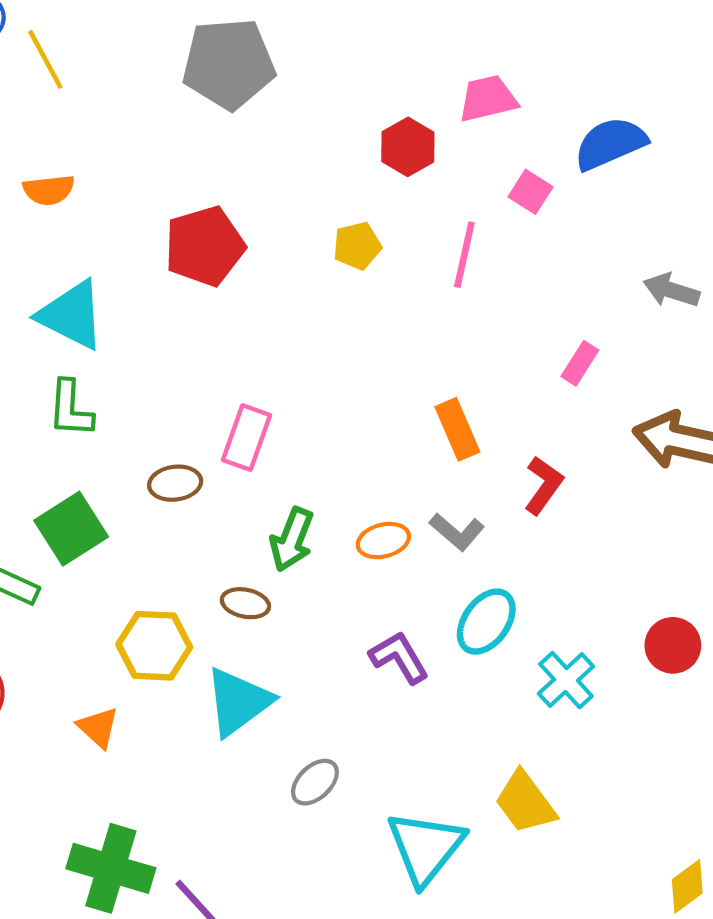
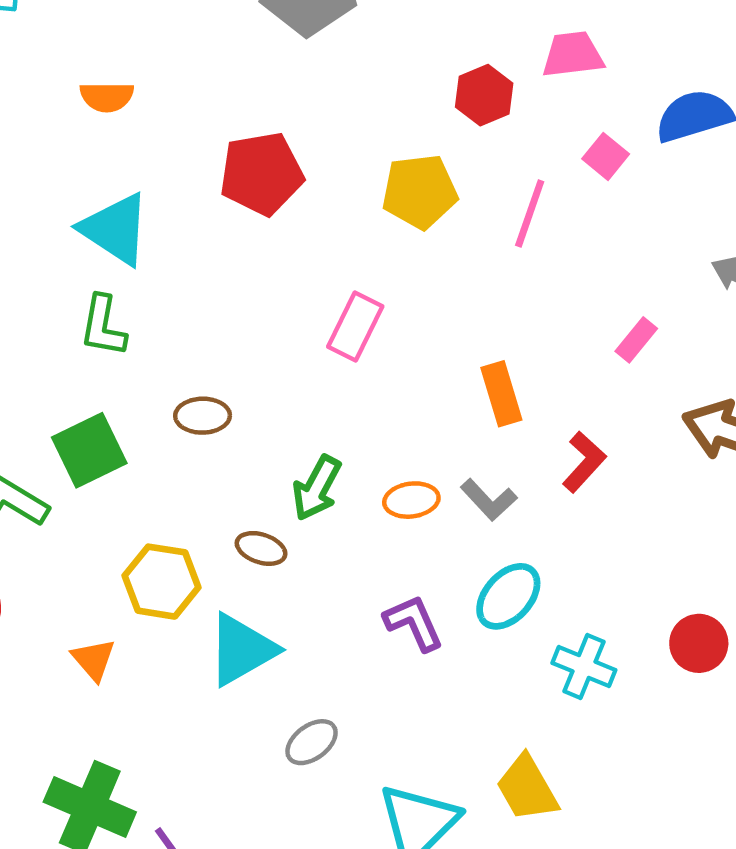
yellow pentagon: (357, 246) -> (420, 191), size x1.5
pink rectangle: (247, 438) -> (355, 326), moved
cyan cross: (566, 680) -> (584, 666), turned -32

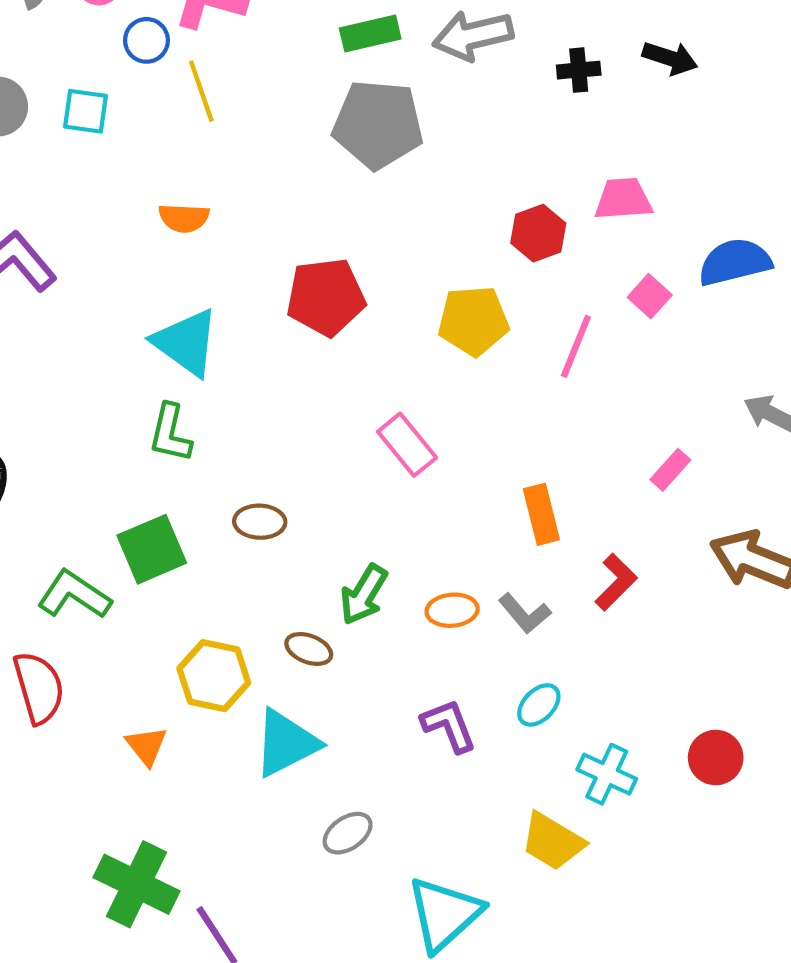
pink rectangle: (355, 326) -> (407, 445), turned -68
cyan ellipse: (508, 596) -> (539, 705), size x0.7
yellow trapezoid: (527, 788) -> (553, 841), moved, turned -32

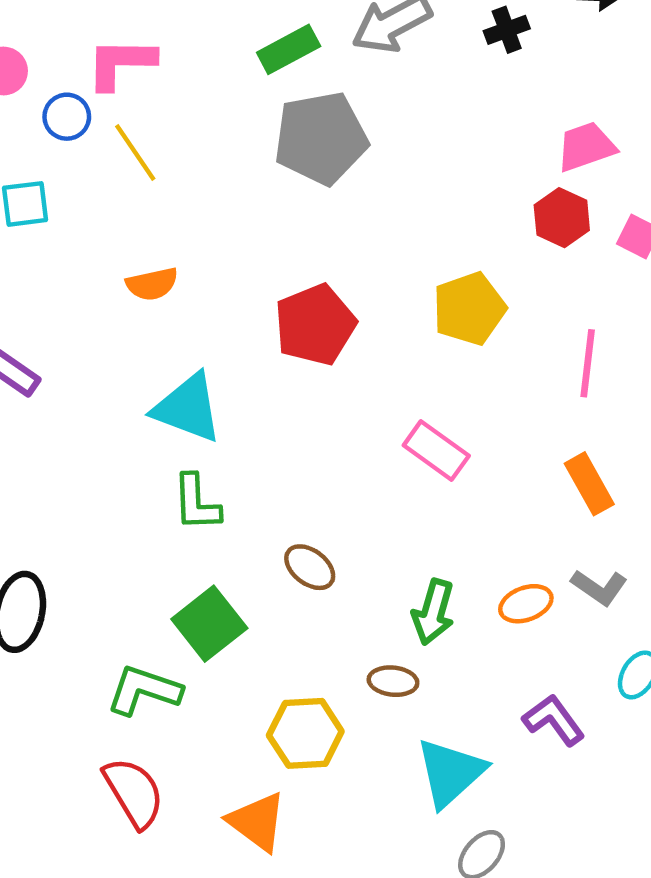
red hexagon: (538, 233) -> (562, 218), moved
pink line: (576, 346) -> (588, 363), moved
brown ellipse: (260, 522) -> (310, 567), turned 51
cyan triangle: (286, 743) -> (450, 772), moved
orange triangle: (146, 746) -> (257, 822), size x1.4

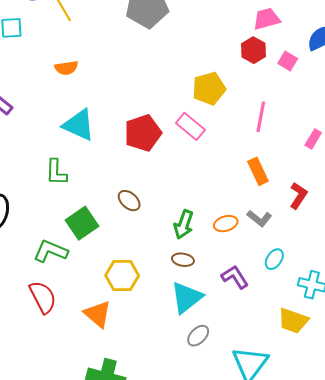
red pentagon: (315, 325) -> (143, 133), moved
pink rectangle: (436, 450) -> (190, 126), moved
green L-shape: (196, 503) -> (56, 172), moved
brown ellipse: (393, 681) -> (183, 260), moved

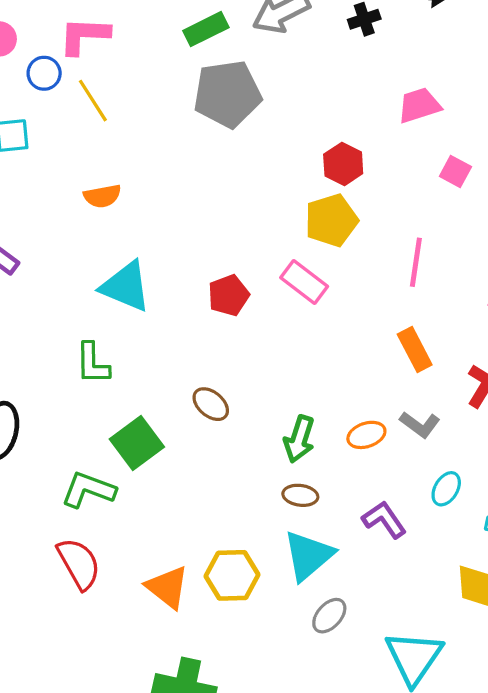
red hexagon: (254, 50) -> (343, 164), moved
red pentagon: (143, 133) -> (228, 295), size x0.7
yellow hexagon: (122, 276) -> (232, 575), moved

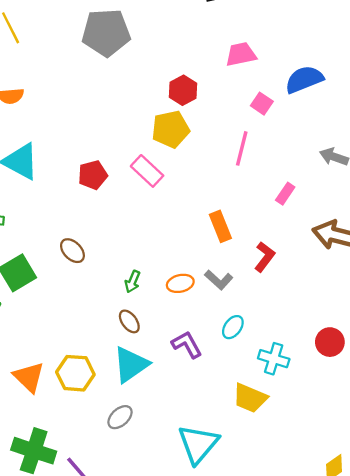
pink line: (416, 262) -> (242, 148), moved
green arrow: (299, 439) -> (133, 282), size x0.7
brown ellipse: (300, 495) -> (129, 321), turned 40
gray ellipse: (329, 616) -> (120, 417), moved

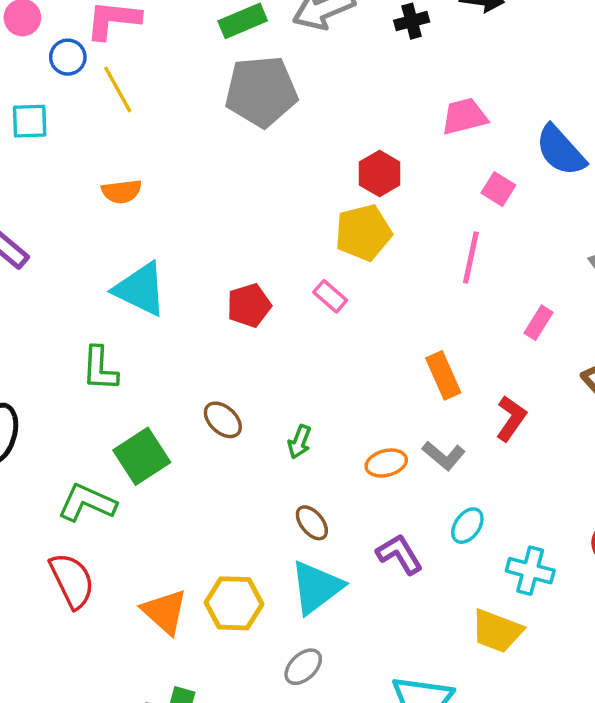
blue semicircle: (304, 79) -> (561, 151), turned -108
pink rectangle: (147, 171) -> (330, 296), size x0.7
green arrow: (133, 282) -> (299, 442), moved

